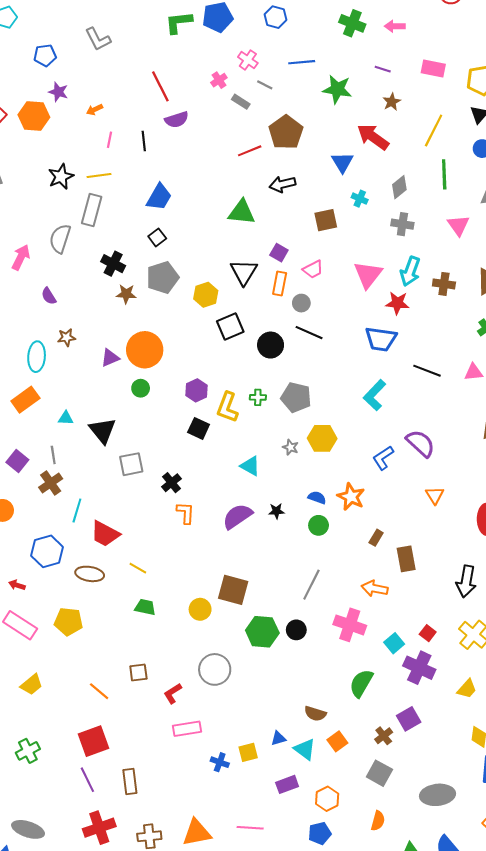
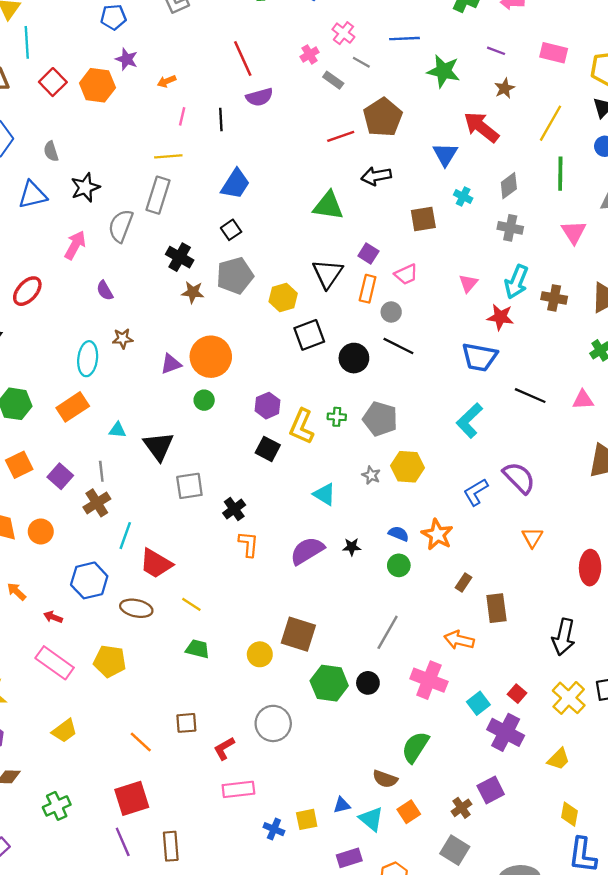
black star: (61, 177) -> (85, 187), moved
pink triangle: (368, 275) -> (468, 283), size x0.6
green semicircle: (361, 683) -> (415, 747), moved

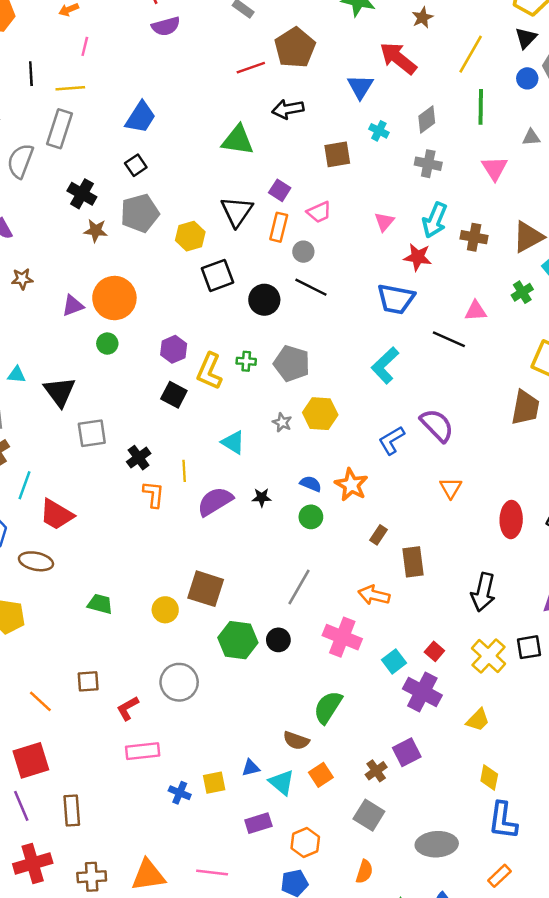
black line: (221, 120) -> (31, 74), moved
pink triangle: (583, 400) -> (476, 311), moved
yellow line: (191, 604) -> (184, 471), moved, turned 54

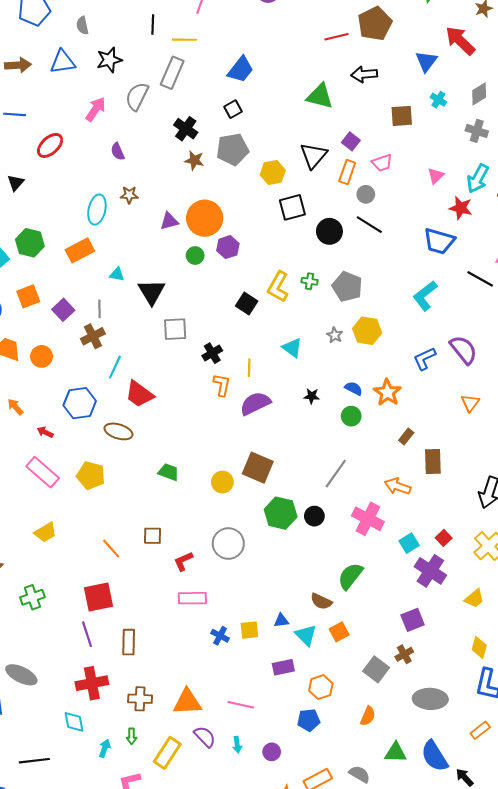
purple hexagon: (174, 349) -> (228, 247), moved
purple semicircle: (215, 501) -> (255, 403), moved
brown cross: (376, 771) -> (404, 654), moved

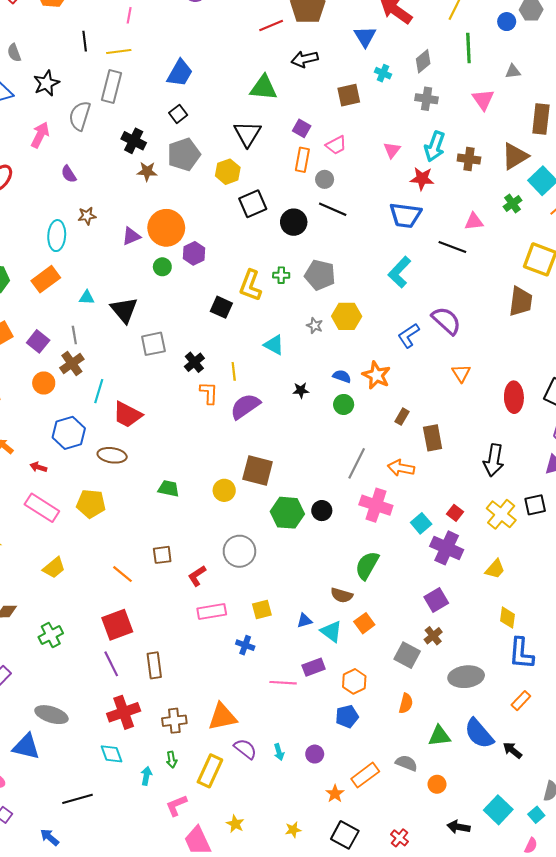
black triangle: (314, 156) -> (247, 134), moved
orange circle: (42, 356) -> (44, 383), moved
gray line: (336, 474) -> (357, 463), moved
yellow square: (249, 630) -> (262, 610), moved
pink line: (241, 705) -> (283, 683), moved

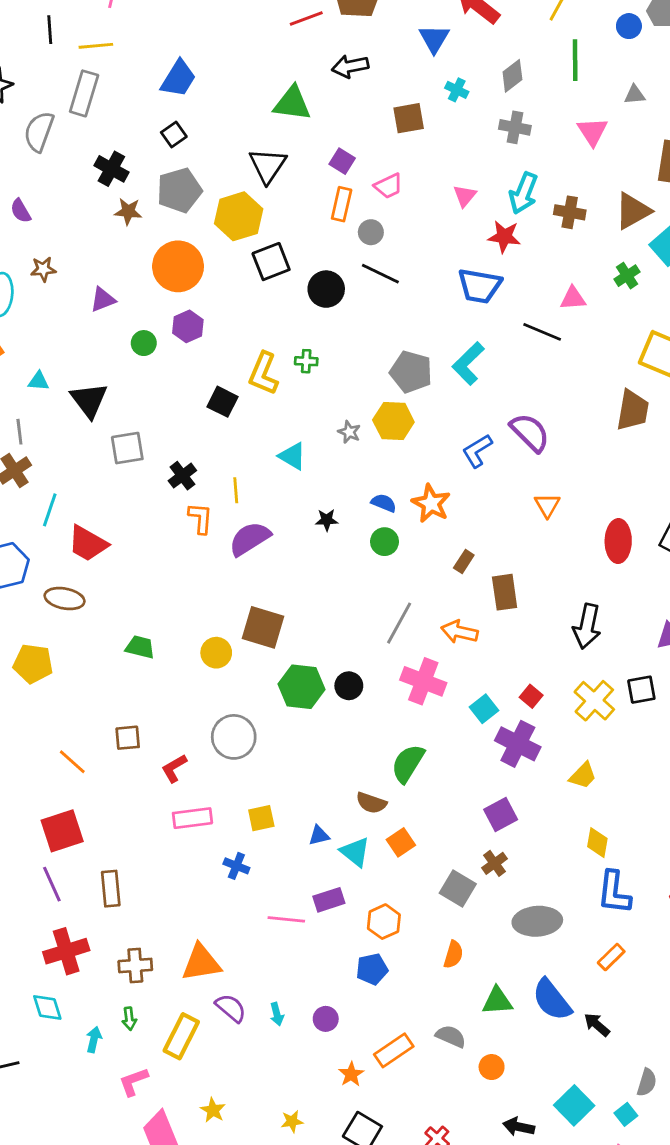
yellow hexagon: (228, 172) -> (239, 216), size x1.4
orange circle: (166, 228) -> (178, 266), moved
gray pentagon: (320, 275) -> (411, 372), moved

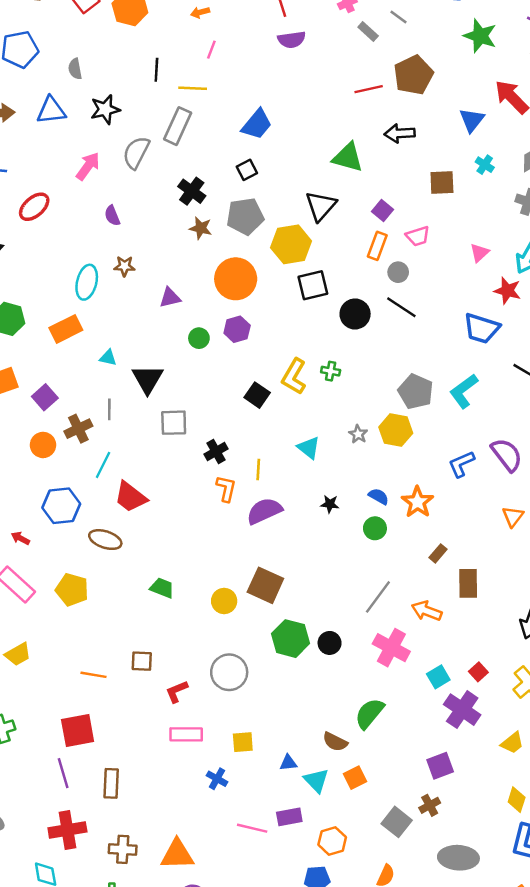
gray line: (19, 432) -> (109, 409), moved
orange line: (72, 762) -> (93, 675), turned -40

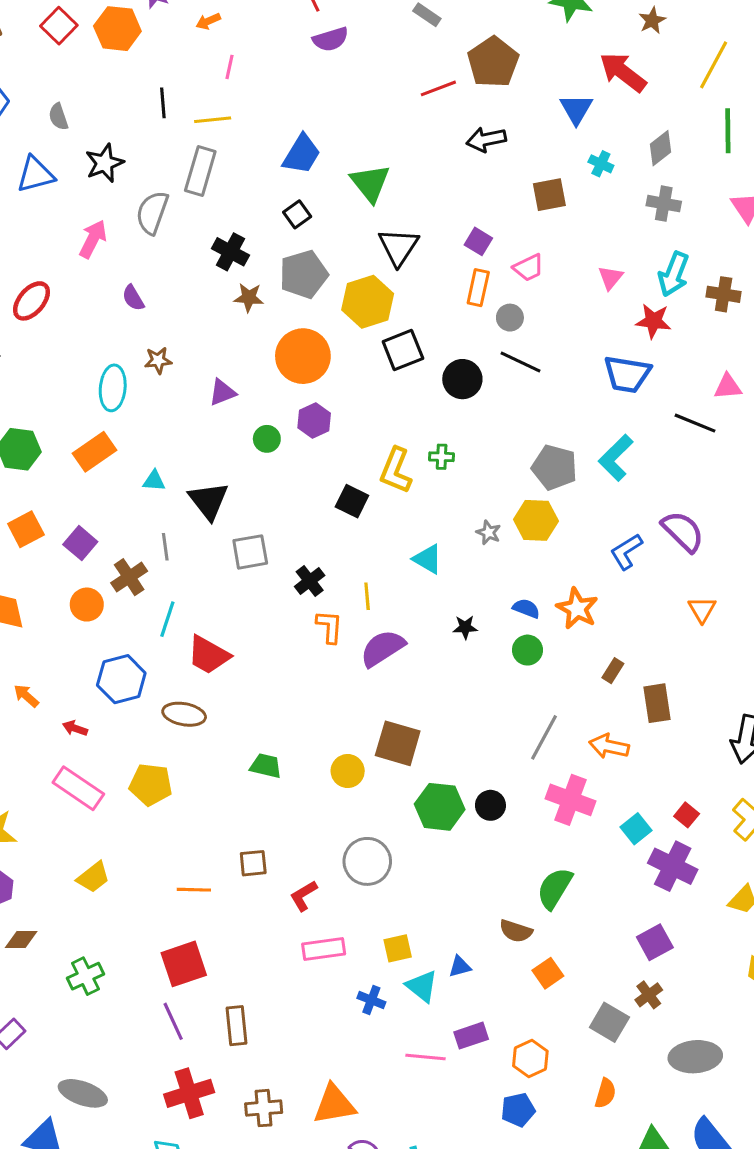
green triangle: (348, 157) -> (370, 183), moved, turned 44
cyan triangle: (316, 780) -> (422, 986), moved

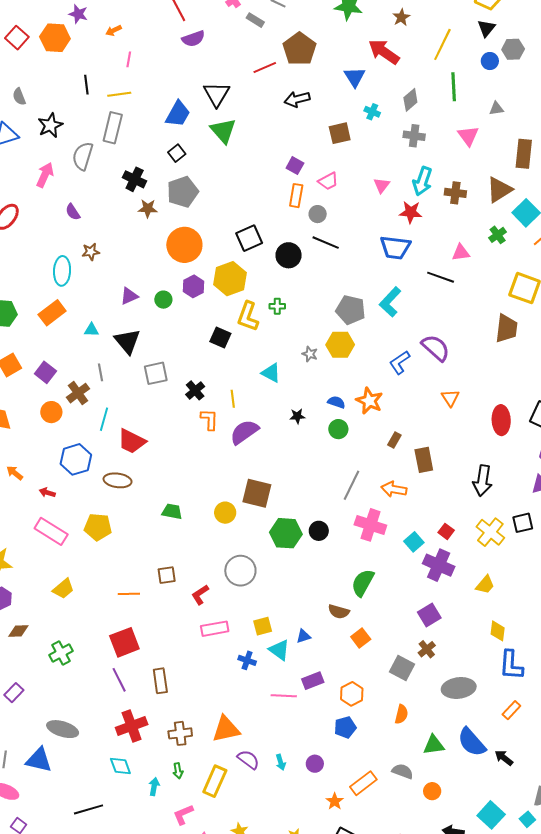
black triangle: (398, 247) -> (217, 94), moved
yellow hexagon: (368, 302) -> (230, 279), moved
purple triangle: (222, 392) -> (129, 296), moved

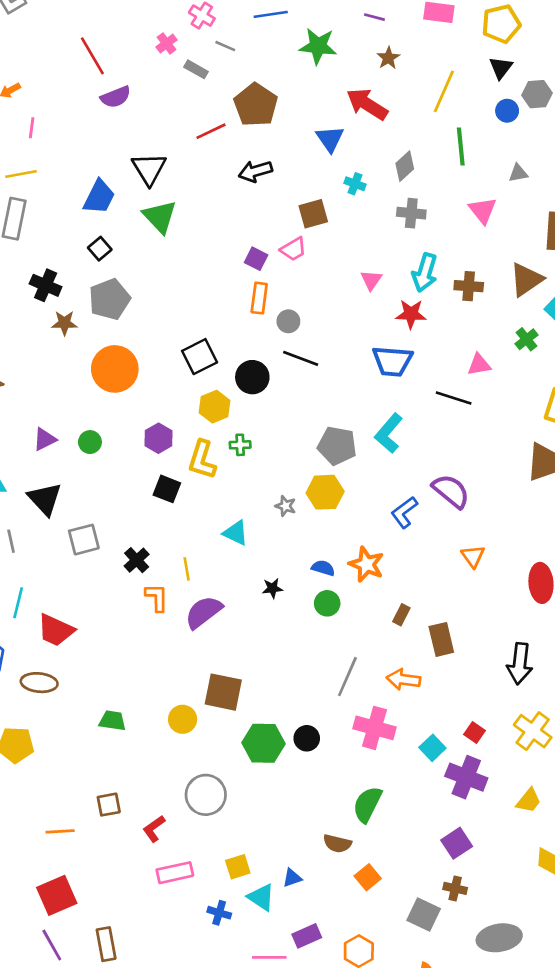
pink trapezoid: (328, 181) -> (293, 249), moved
yellow hexagon: (230, 279) -> (215, 407), moved, size x0.7
purple hexagon: (194, 286) -> (158, 438), moved
brown cross: (427, 649) -> (455, 888), turned -36

